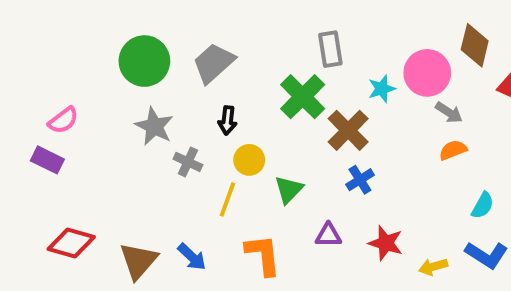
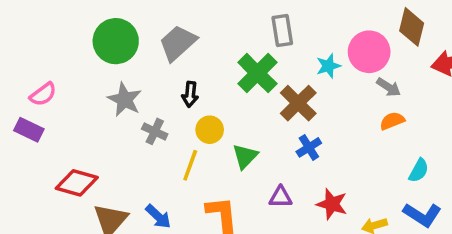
red diamond: (71, 243) -> (77, 183), moved

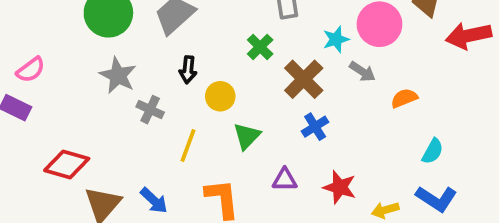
green cross: (257, 73) -> (260, 47), size x0.6
gray arrow: (389, 87) -> (362, 72), moved
yellow circle: (210, 130) -> (220, 96), moved

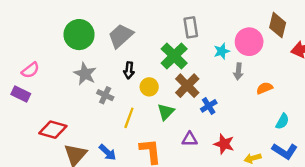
green cross: (260, 47) -> (174, 56), size x1.6
gray arrow: (362, 72) -> (238, 71), turned 63
brown cross: (304, 79) -> (187, 86), moved

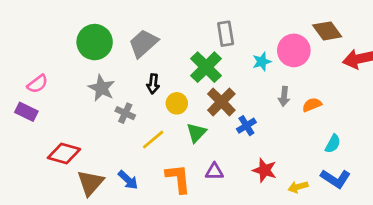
brown diamond: (278, 25) -> (327, 31), turned -50
gray arrow: (238, 71) -> (284, 96), moved
yellow line: (129, 118) -> (153, 140), turned 30
purple triangle: (190, 139) -> (214, 172), moved

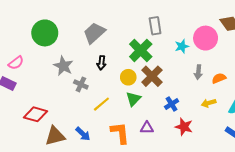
green circle: (95, 42) -> (45, 33), moved
yellow circle: (177, 103) -> (128, 77), moved
blue cross: (246, 126) -> (172, 104), moved
brown triangle: (90, 183) -> (55, 136), turned 35
yellow arrow: (298, 187) -> (209, 103), moved

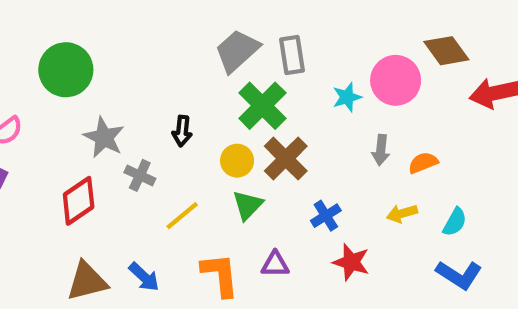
gray trapezoid: (94, 33) -> (237, 51), moved
red diamond: (36, 114) -> (79, 201), moved, turned -50

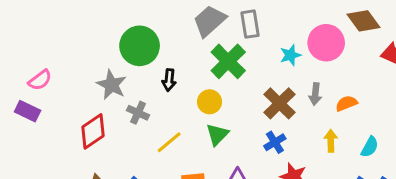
green circle: (66, 70) -> (140, 46), moved
brown cross: (286, 159) -> (279, 103), moved
yellow arrow: (402, 213) -> (331, 141), turned 105

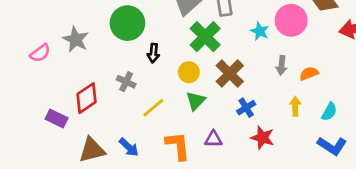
cyan star: (290, 55) -> (260, 31), turned -30
gray star: (112, 85) -> (76, 39), moved
brown cross: (279, 103) -> (230, 74), moved
purple rectangle: (28, 111) -> (57, 119), moved

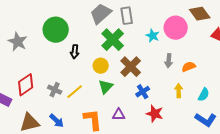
gray cross: (126, 82) -> (55, 90), moved

